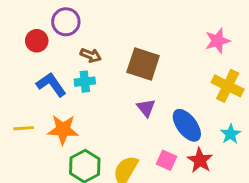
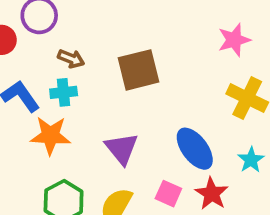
brown square: (143, 64) -> (139, 70), turned -32
purple triangle: (146, 108) -> (122, 149), moved, size x1.4
orange star: (63, 130) -> (50, 136), moved

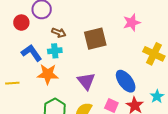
pink star: (234, 40) -> (132, 23), moved
cyan star: (251, 160) -> (157, 96), moved

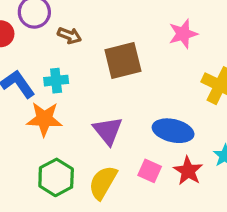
brown arrow: (59, 33) -> (69, 35), moved
blue ellipse: (126, 81) -> (173, 131), turned -40

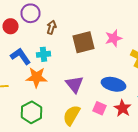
pink star: (183, 34) -> (114, 38), moved
brown arrow: (69, 35) -> (52, 27), turned -96
green hexagon: (56, 177) -> (32, 112), moved

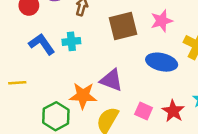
orange star: (36, 77) -> (83, 96), moved
purple triangle: (74, 84) -> (111, 80), turned -30
blue ellipse: (114, 84) -> (162, 62), moved

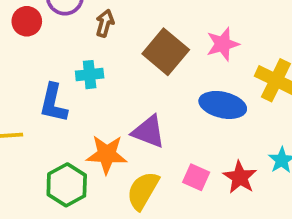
brown square: (123, 26) -> (166, 52), turned -36
blue L-shape: (42, 44) -> (53, 103), moved, turned -132

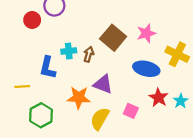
brown arrow: (105, 23) -> (89, 54), moved
red star: (240, 177) -> (158, 98), moved
green hexagon: (67, 185) -> (41, 115), moved

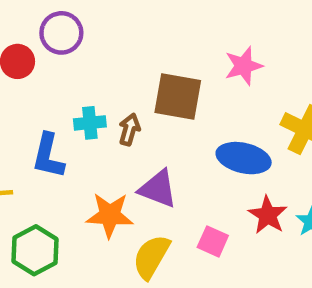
pink star: (146, 33) -> (244, 66), moved
brown square: (113, 38) -> (178, 97), turned -30

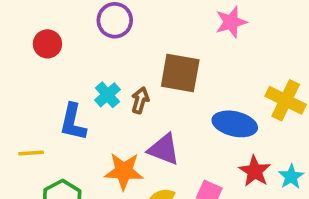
purple circle: (61, 33) -> (115, 20), moved
pink star: (244, 66) -> (231, 22), moved
cyan cross: (90, 123) -> (107, 95), turned -35

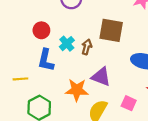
red circle: (47, 44) -> (41, 30), moved

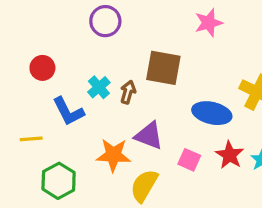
red circle: (41, 30) -> (42, 68), moved
blue L-shape: (46, 60) -> (68, 111), turned -40
pink square: (129, 103) -> (189, 160), moved

